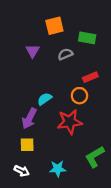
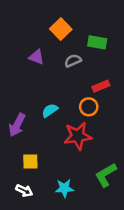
orange square: (54, 26) -> (61, 29), turned -30
purple triangle: (33, 51) -> (36, 57), turned -40
purple arrow: (29, 119) -> (17, 125), moved

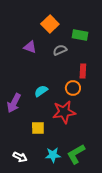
red rectangle: (101, 86) -> (83, 71), turned -64
yellow square: (30, 162) -> (38, 128), moved
green L-shape: (106, 175) -> (76, 154), moved

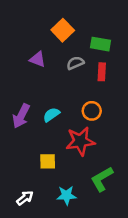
red rectangle: (83, 71) -> (102, 72), moved
purple arrow: (14, 103) -> (21, 116), moved
green L-shape: (76, 154) -> (102, 179), moved
white arrow: (20, 157) -> (25, 198), turned -64

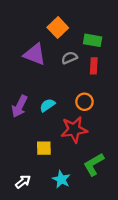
purple triangle: (37, 59) -> (35, 54), size x1.5
cyan star: (66, 195) -> (61, 179), turned 30

